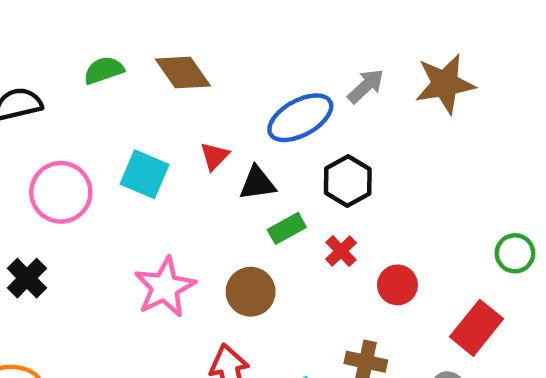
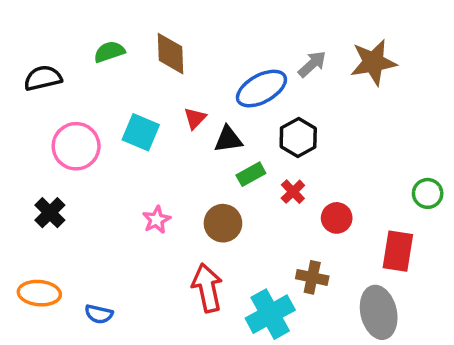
brown diamond: (183, 73) -> (171, 54), turned 33
pink star: (165, 287) -> (157, 220), size x0.6
red rectangle: (477, 328) -> (398, 251), turned -30

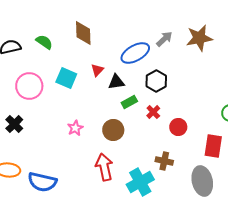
green semicircle: (109, 52) -> (44, 42), moved, turned 54
blue semicircle: (99, 314) -> (42, 182), size x1.8

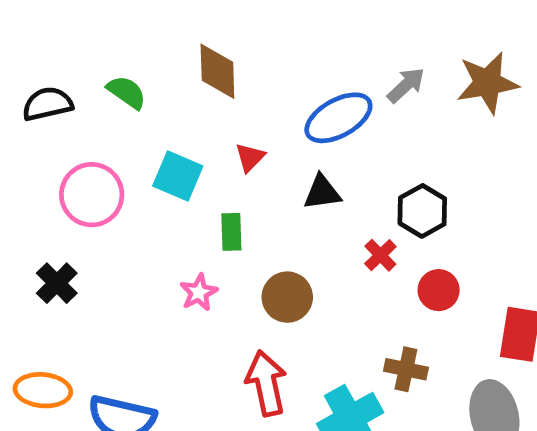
black hexagon: (156, 81) -> (422, 211), moved
black triangle: (116, 82) -> (322, 192), moved
green rectangle: (129, 102) -> (231, 232), moved, turned -63

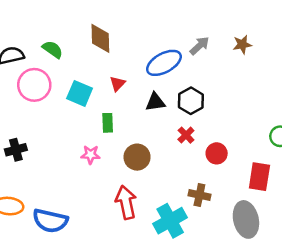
brown star: (487, 83) -> (242, 45), size x0.6
pink circle: (92, 195) -> (34, 85), moved
black hexagon: (422, 211) -> (191, 101), moved
black cross: (57, 283) -> (16, 150), turned 30
pink star: (199, 292) -> (91, 155), turned 30

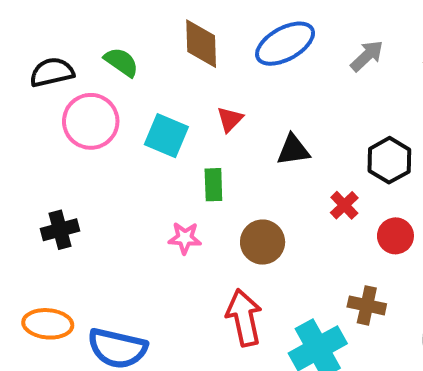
blue ellipse: (164, 63) -> (285, 44), moved
black hexagon: (191, 101) -> (389, 160), moved

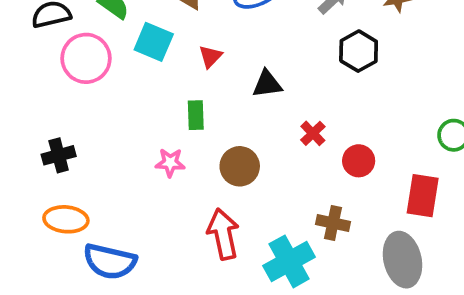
cyan square: (166, 136) -> (154, 42), moved
black hexagon: (389, 160) -> (359, 51), moved
orange ellipse: (48, 324) -> (66, 219), moved

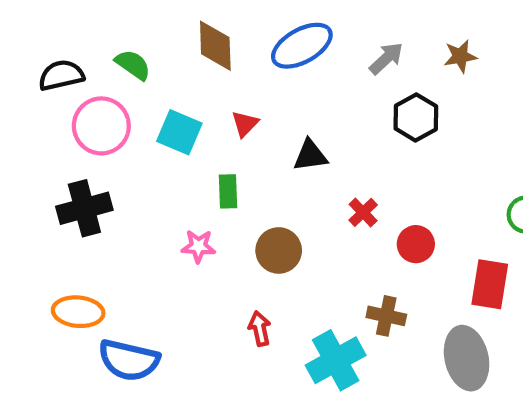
cyan square: (154, 42) -> (179, 132), moved
black cross: (59, 155) -> (84, 208), moved, size x1.4
red arrow: (223, 234) -> (260, 329), size x0.6

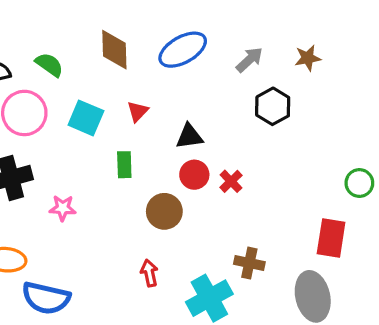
red circle: (416, 244) -> (194, 175), moved
pink star: (198, 246) -> (63, 208), moved

